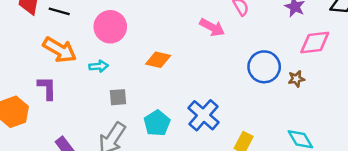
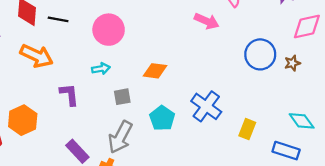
orange arrow: (60, 50) -> (37, 56), moved
orange diamond: (158, 60) -> (155, 71), moved
purple L-shape: (47, 88) -> (69, 95), moved

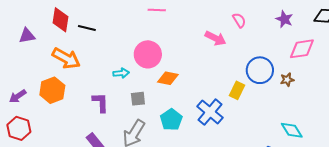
pink circle: (109, 30) -> (148, 54), moved
purple L-shape: (69, 95) -> (100, 102), moved
orange hexagon: (23, 120) -> (52, 90), moved
yellow rectangle: (247, 129) -> (237, 90), moved

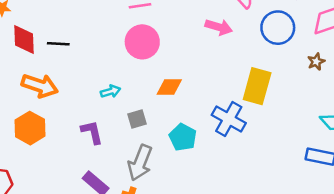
pink circle: (148, 54) -> (142, 42), moved
blue circle: (260, 70) -> (278, 28), moved
yellow rectangle: (237, 90) -> (257, 86), size x1.6

